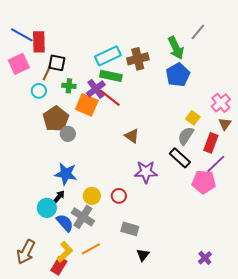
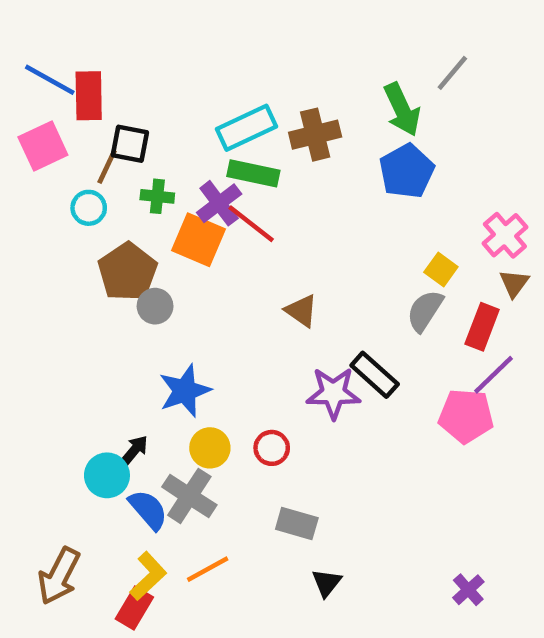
black rectangle: (180, 158) -> (375, 375), moved
blue star: (66, 174) -> (185, 391), moved, turned -30

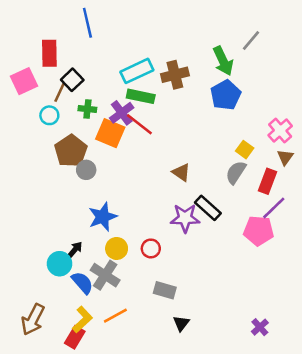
blue line: (50, 80) -> (87, 23), moved, turned 48
black square: (130, 144) -> (72, 80), turned 35
brown triangle: (301, 311) -> (181, 172), moved

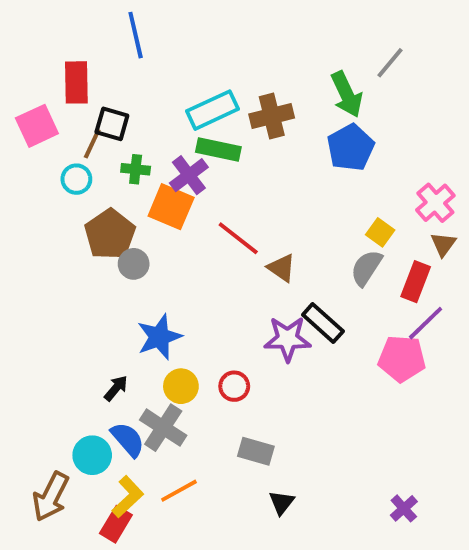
black square: (72, 80) -> (112, 124), turned -30
red line: (139, 124) -> (238, 238), moved
cyan circle: (60, 264) -> (92, 455), moved

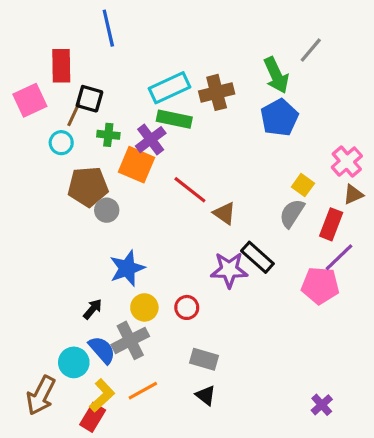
brown pentagon: (110, 234) -> (88, 187), turned 30
brown triangle: (443, 244) -> (353, 194), turned 30
gray cross: (163, 428) -> (130, 340), turned 30
black triangle: (282, 503) -> (206, 395), moved, turned -30

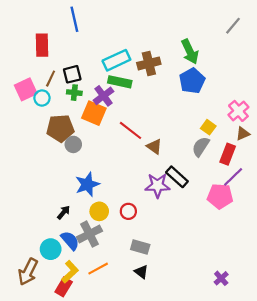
gray line: (311, 50) -> (233, 26), moved
black square: (89, 99) -> (72, 74), moved, turned -30
pink square: (30, 100) -> (26, 89), moved

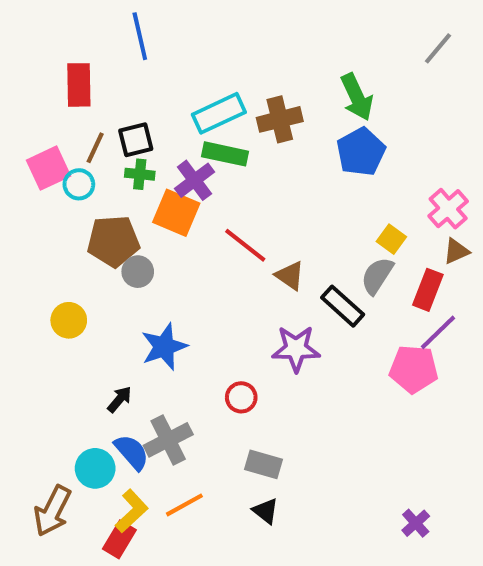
black rectangle: (177, 177) -> (343, 306), moved
yellow circle: (99, 211) -> (69, 320), moved

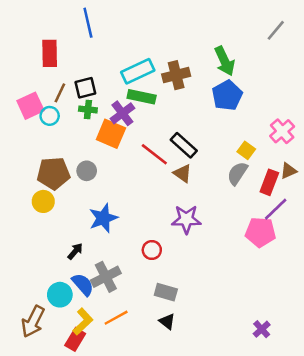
brown pentagon: (113, 241) -> (53, 173), moved
brown triangle: (456, 251) -> (288, 171), moved
black rectangle: (343, 306) -> (184, 145), moved

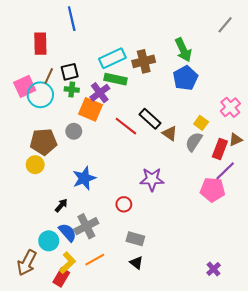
cyan circle: (50, 116) -> (40, 95), size x1.6
gray circle: (87, 171) -> (74, 131), moved
brown triangle: (182, 173) -> (170, 133), moved

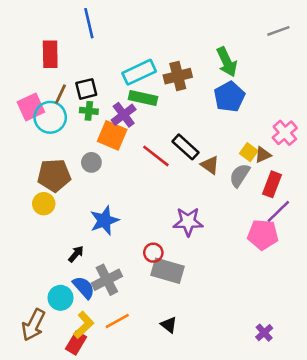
gray line: (225, 25) -> (278, 31), turned 30
brown triangle: (235, 140) -> (263, 155), moved
gray rectangle: (135, 239) -> (167, 271), moved, size x1.4

